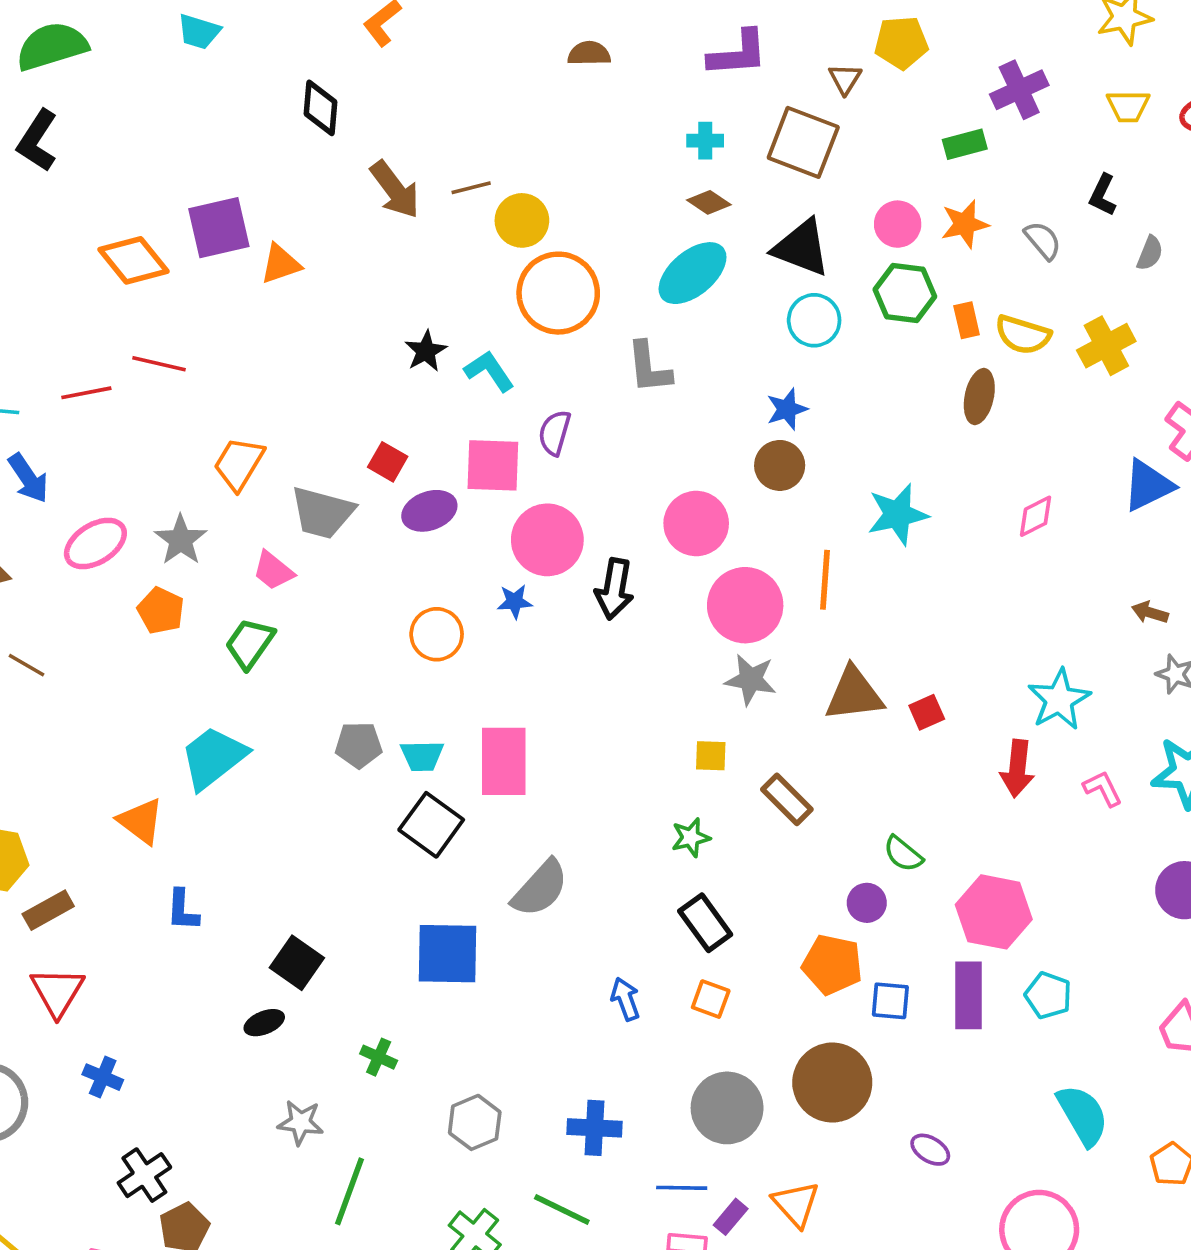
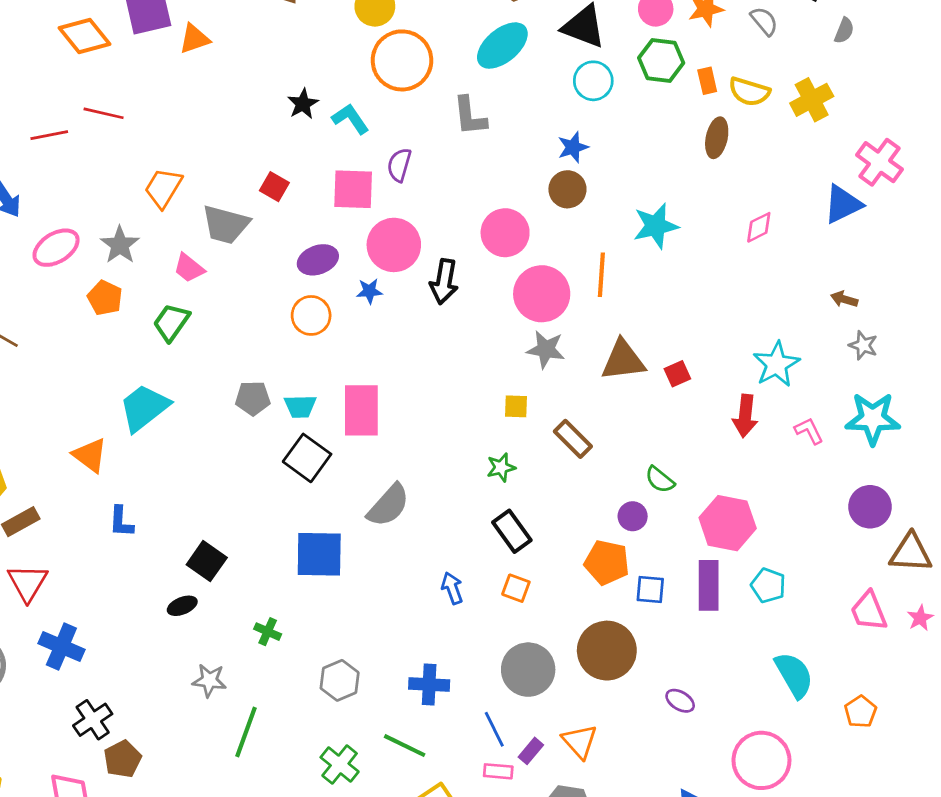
purple ellipse: (429, 511) -> (318, 260), moved
blue cross: (103, 1077) -> (61, 646), size x1.5
blue line: (682, 1188) -> (494, 729), turned 63

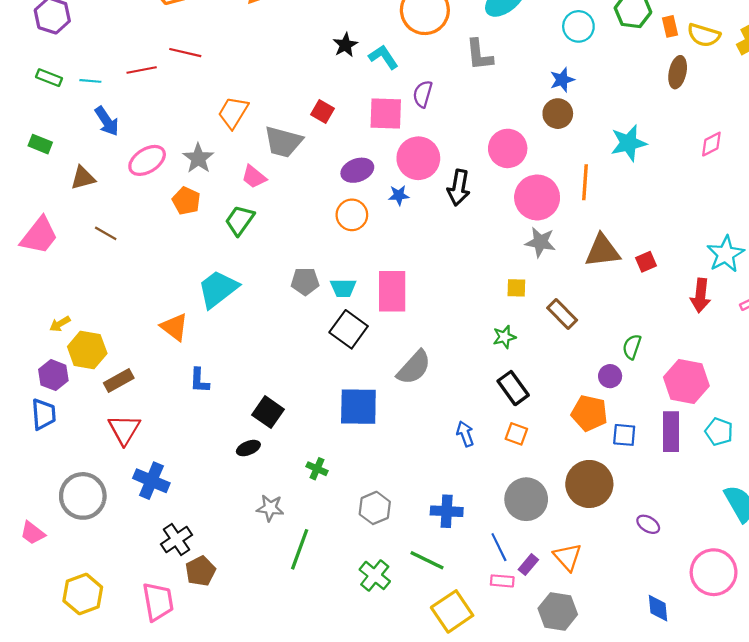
green semicircle: (660, 480) -> (632, 347), turned 70

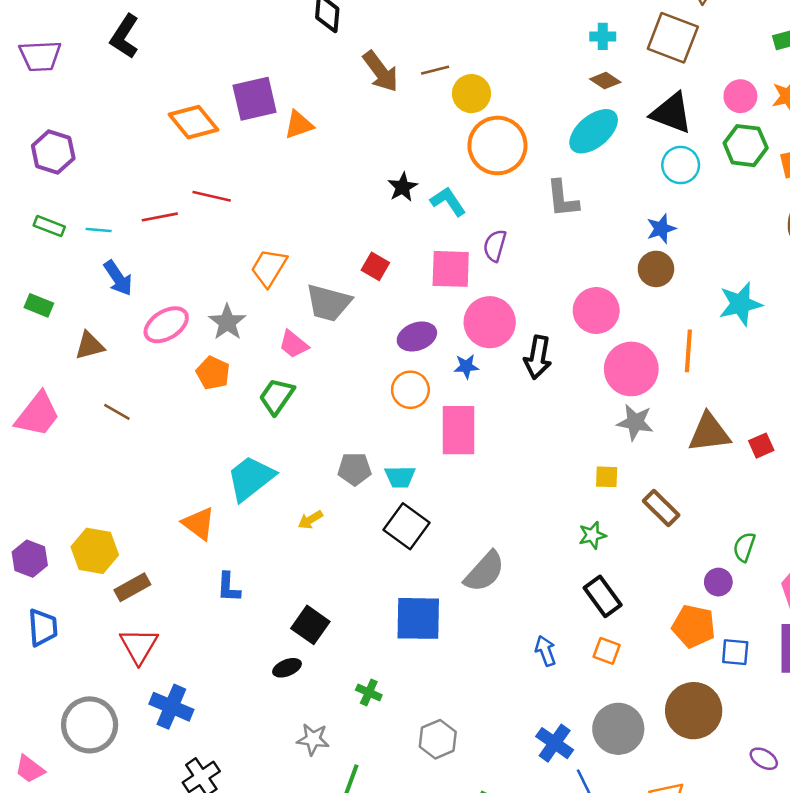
pink rectangle: (392, 291) -> (458, 430), moved
yellow arrow: (60, 324) -> (310, 520), moved
purple hexagon: (53, 375) -> (30, 559), moved
blue cross: (447, 511) -> (555, 743), moved, turned 32

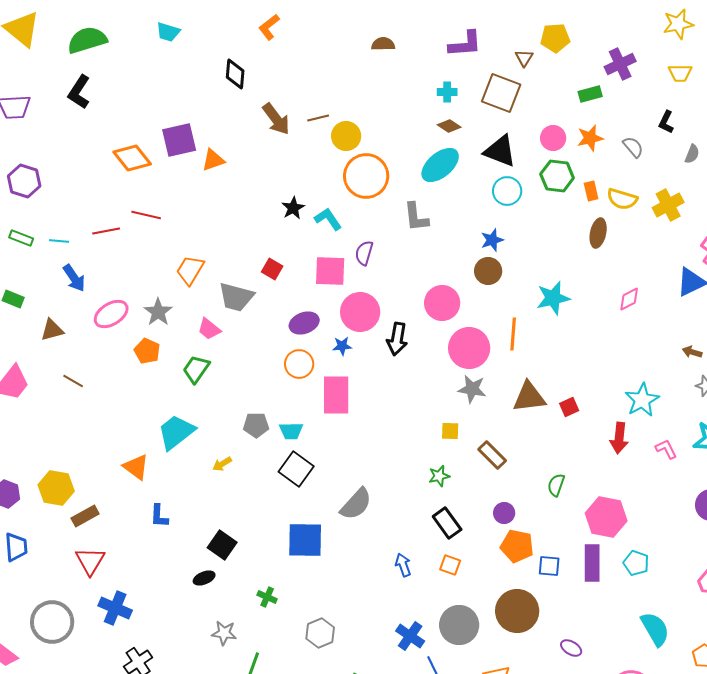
purple circle: (718, 582) -> (504, 513), moved

